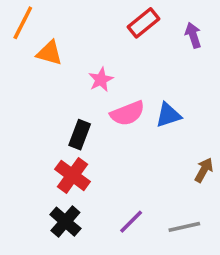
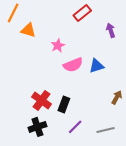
purple arrow: (193, 35) -> (111, 30), moved
black rectangle: (80, 135) -> (64, 105), moved
black cross: (65, 222) -> (37, 127), turned 30

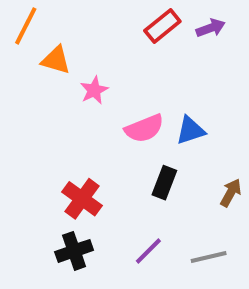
purple arrow: (111, 30) -> (211, 28), moved, turned 88
pink star: (58, 46) -> (94, 90), moved
black rectangle: (64, 105) -> (164, 183), moved

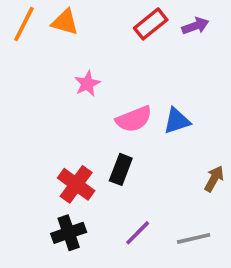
orange triangle: (56, 60) -> (65, 22), moved
black rectangle: (164, 183) -> (121, 169), moved

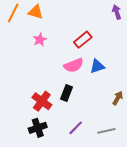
red rectangle: (151, 24) -> (83, 40), moved
purple arrow: (195, 26) -> (117, 12), moved, turned -88
pink star: (87, 84) -> (40, 40), moved

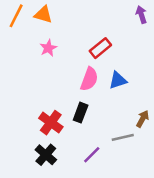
pink semicircle: (74, 65) -> (89, 79), turned -48
black cross: (38, 128) -> (46, 155), turned -30
gray line: (106, 131) -> (123, 137), moved

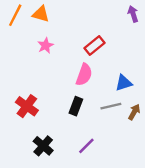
blue triangle: (118, 80) -> (124, 83), moved
red cross: (51, 123) -> (27, 106), moved
gray line: (123, 137) -> (111, 106), moved

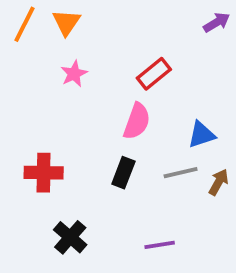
orange triangle: (41, 14) -> (66, 22), turned 48
purple arrow: (133, 14) -> (217, 22), turned 77
red cross: (27, 106) -> (44, 173), turned -35
purple line: (86, 146) -> (160, 245), moved, turned 36

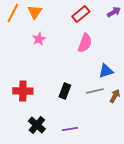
red rectangle: (154, 74) -> (81, 14), moved
pink semicircle: (137, 121) -> (85, 43), moved
purple line: (160, 245) -> (70, 129), moved

